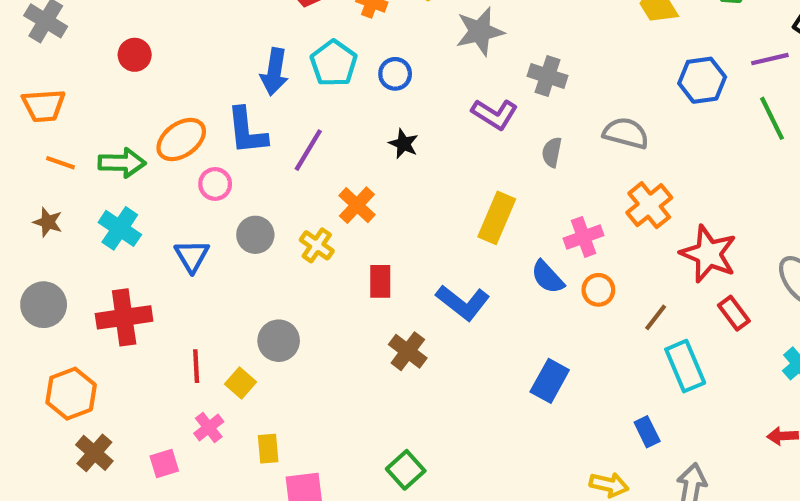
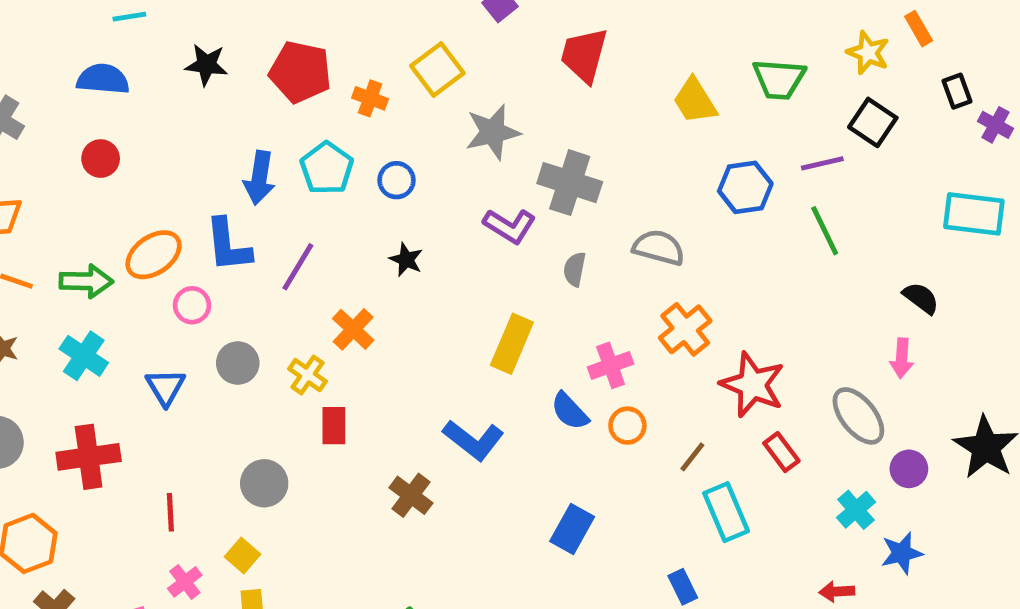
gray cross: (548, 76) -> (570, 183), size x1.4
red rectangle: (380, 281) -> (334, 426), moved
yellow square: (241, 383) -> (243, 555), moved

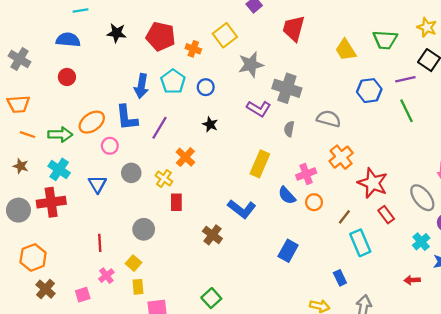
red cross: (89, 457) -> (51, 202), moved

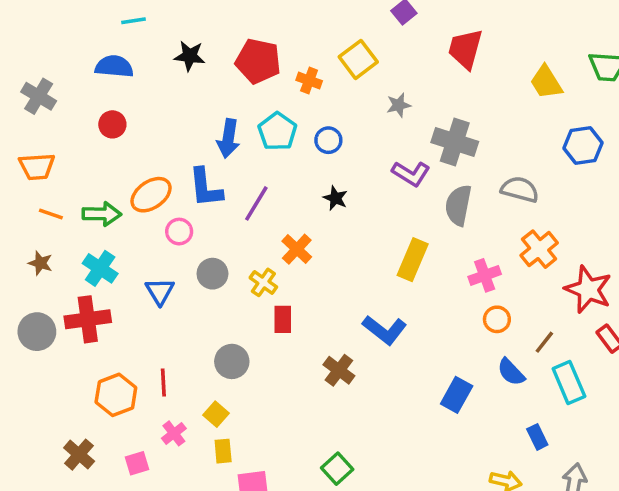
gray star: (251, 65) -> (399, 105), size x0.6
gray semicircle: (289, 129) -> (458, 205), size x1.6
blue semicircle: (287, 195) -> (511, 372), moved
orange hexagon: (33, 257) -> (116, 395), moved

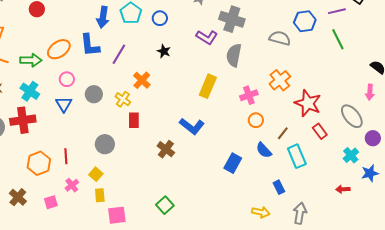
gray semicircle: (520, 189) -> (280, 38), moved
pink circle: (179, 232) -> (67, 79), moved

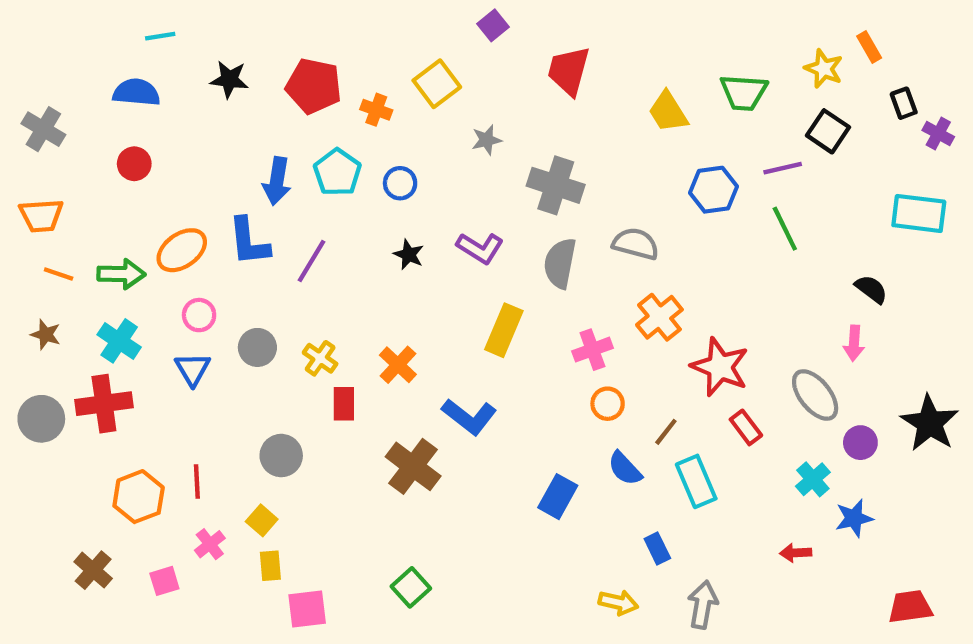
purple L-shape: (207, 37) -> (480, 248), moved
gray semicircle: (280, 38) -> (636, 244), moved
orange cross: (142, 80) -> (398, 365), moved
brown cross: (166, 149) -> (413, 466), size x1.4

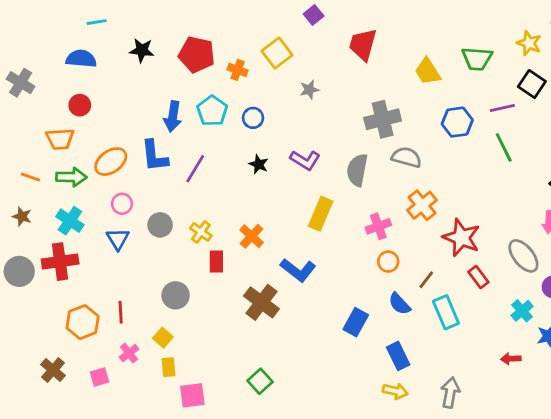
gray cross: (556, 185) -> (383, 119), moved, turned -32
orange trapezoid: (41, 216) -> (60, 139), moved
blue rectangle: (657, 548) -> (398, 356), moved, size x1.4

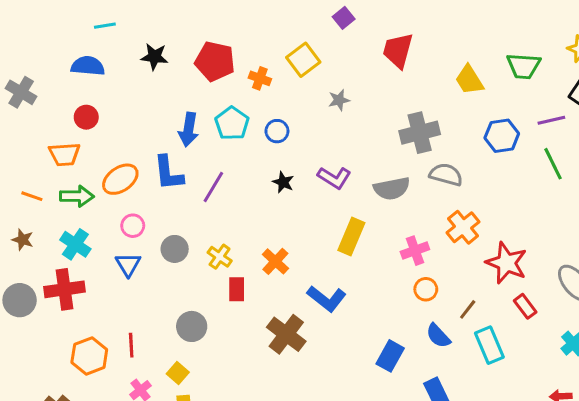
gray semicircle: (357, 170) -> (392, 188), turned -112

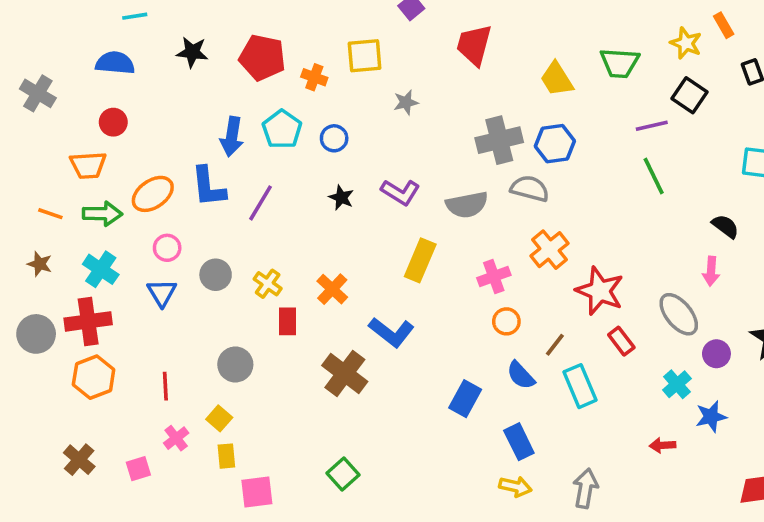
yellow square: (303, 60) -> (365, 56), turned 32
blue hexagon: (502, 136) -> (555, 144), moved
orange hexagon: (89, 356) -> (94, 377), moved

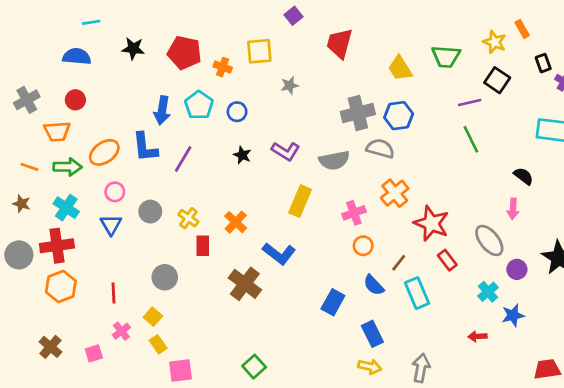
gray cross: (38, 93) -> (27, 100), moved, turned 30
yellow rectangle: (226, 456) -> (158, 344), turned -30
green square: (343, 474) -> (254, 367), moved

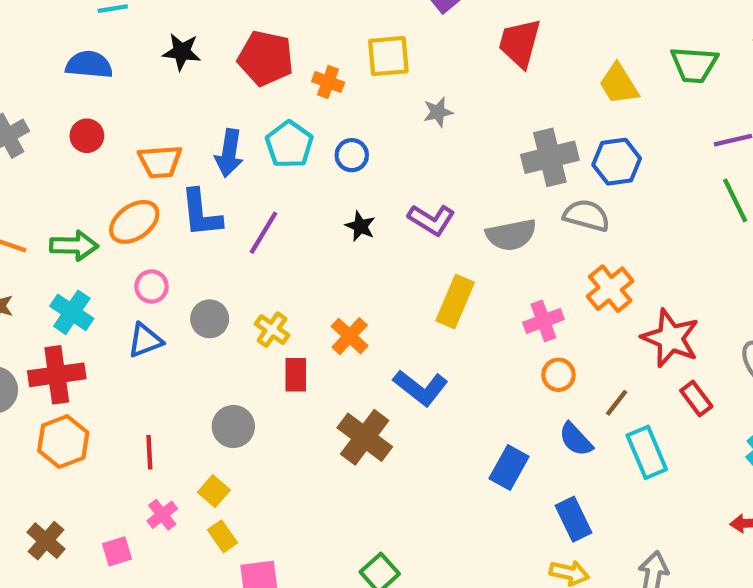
orange trapezoid: (57, 131) -> (160, 162), moved
blue triangle: (111, 225) -> (145, 340), turned 40

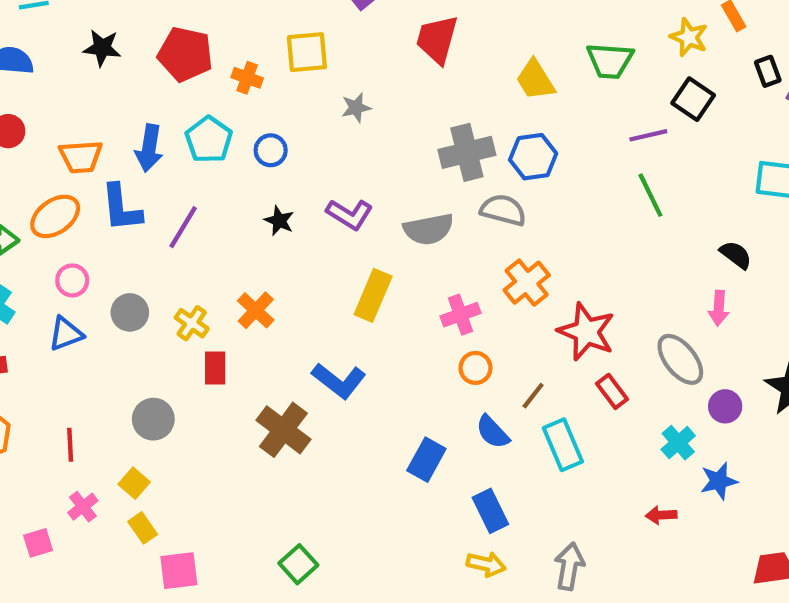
orange cross: (350, 336) -> (256, 310), moved

